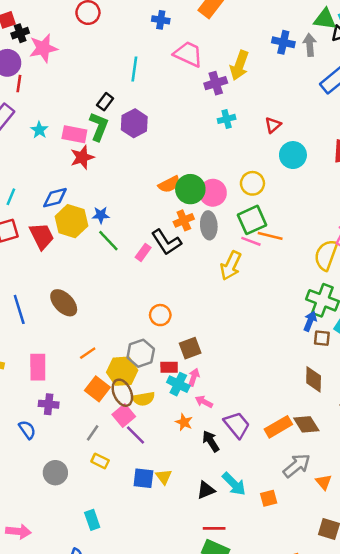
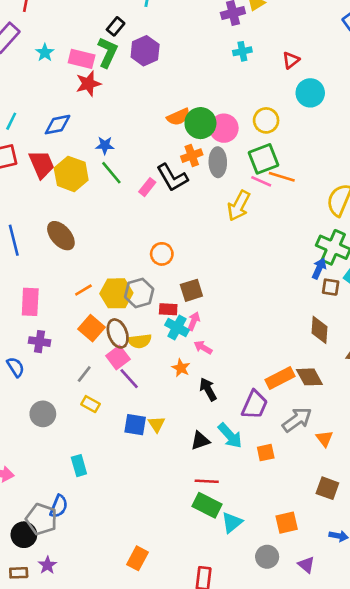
yellow hexagon: (71, 221) -> (71, 174), moved
yellow hexagon: (122, 371) -> (116, 293), moved
purple trapezoid: (237, 425) -> (255, 405), moved, turned 60

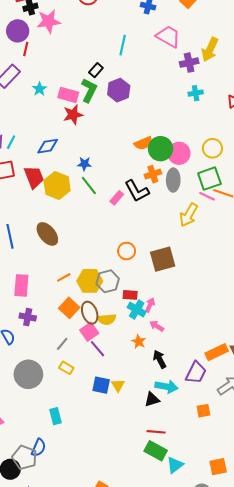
brown square: (191, 290) -> (163, 259), moved, size x1.4
gray circle: (43, 414) -> (28, 374), size x1.4
cyan arrow: (230, 436) -> (166, 387), moved, turned -40

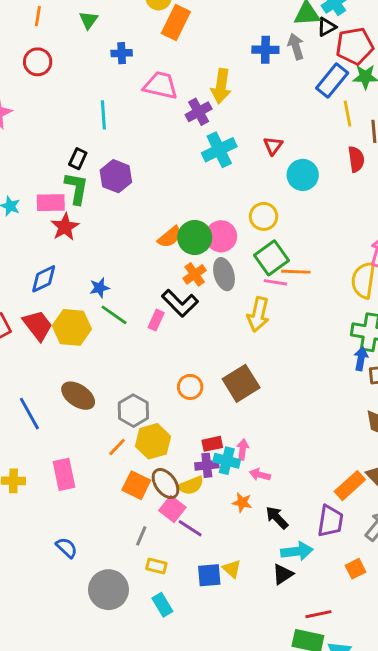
cyan cross: (196, 93) -> (219, 150), size x1.6
gray hexagon: (108, 281) -> (133, 411), moved
purple cross: (28, 317) -> (207, 465), moved
cyan rectangle: (56, 416) -> (162, 605), moved
red line: (156, 432) -> (318, 614), moved

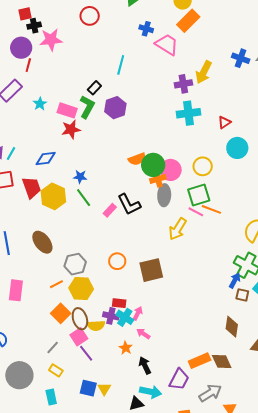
pink trapezoid: (161, 85) -> (167, 44), moved
orange cross: (195, 274) -> (158, 179), moved

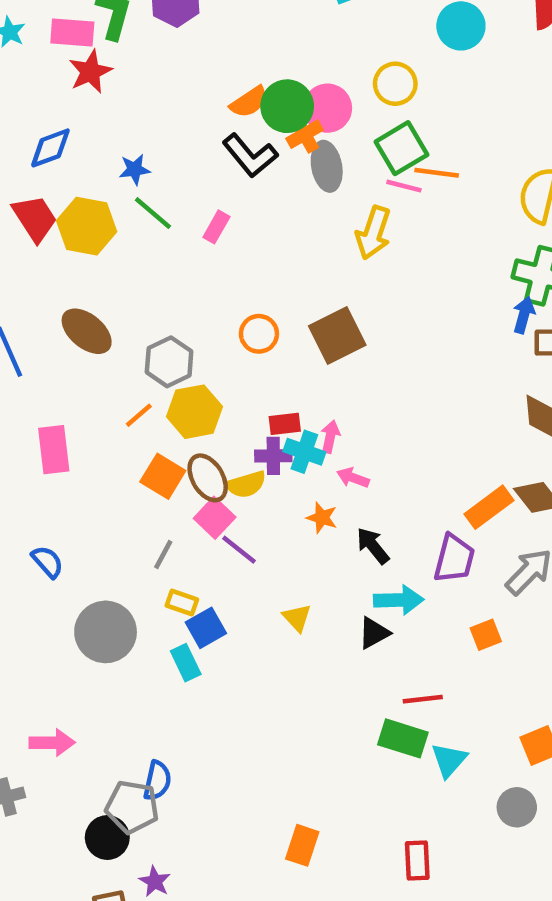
black L-shape: (129, 204) -> (250, 155), moved
blue square: (88, 388) -> (206, 628), moved, turned -30

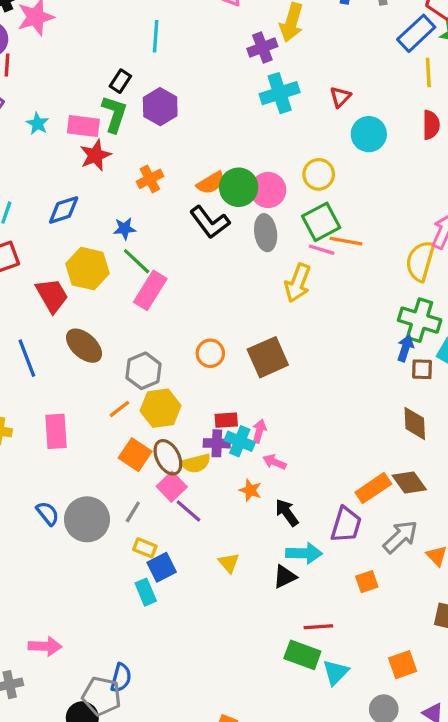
orange cross: (305, 134) -> (150, 179), moved
red trapezoid: (35, 218) -> (52, 295), moved
pink rectangle: (216, 227) -> (150, 290), moved, size x1.6
gray circle: (106, 632) -> (87, 519), moved

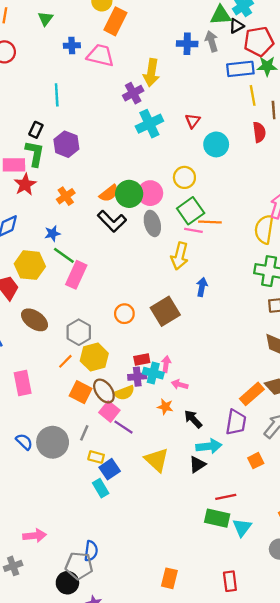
blue rectangle: (416, 33) -> (240, 69), turned 44
blue arrow: (405, 348) -> (202, 287), moved
yellow triangle: (229, 563) -> (157, 460), size x1.6

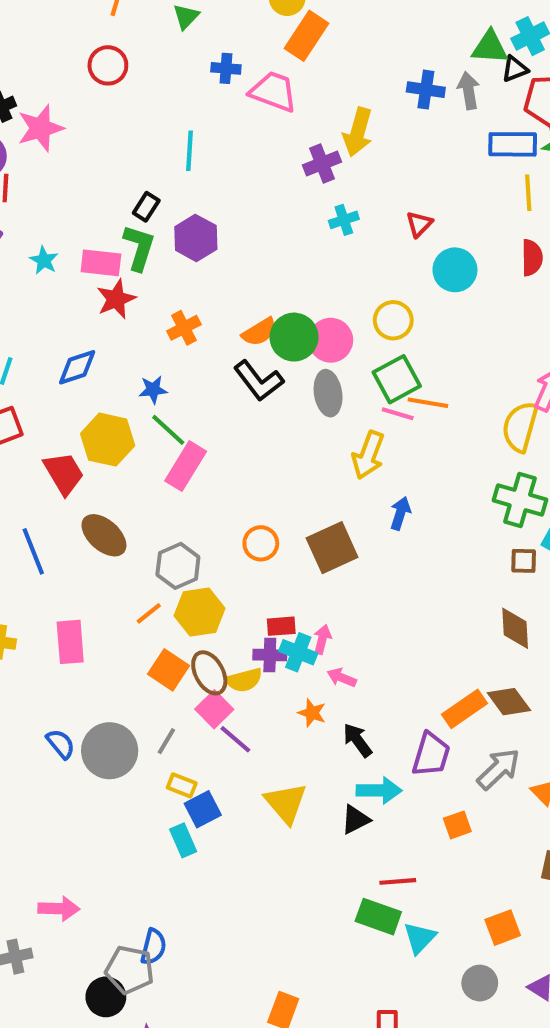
cyan cross: (149, 124) -> (344, 220), size x0.6

